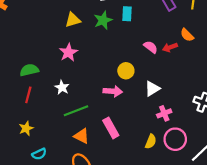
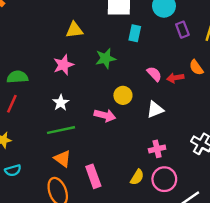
green star: (103, 20) -> (105, 58), moved
white star: (62, 87) -> (61, 103), moved
white triangle: (152, 89) -> (155, 110), moved
pink rectangle: (111, 128) -> (93, 176), moved

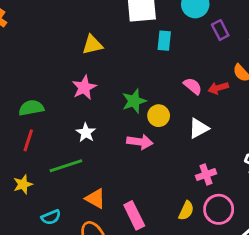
green star: (105, 58) -> (134, 101), moved
green line: (61, 130) -> (66, 166), moved
cyan semicircle: (13, 170) -> (51, 217), moved

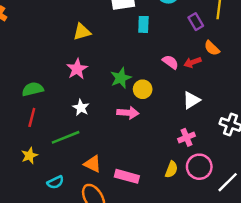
purple rectangle: (220, 30) -> (196, 22), moved
white triangle: (199, 128) -> (191, 100), moved
pink rectangle: (134, 215) -> (127, 176), turned -45

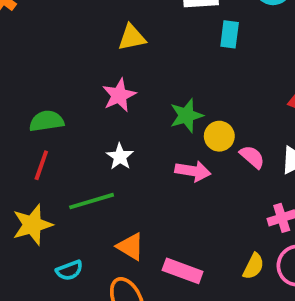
pink semicircle: (170, 62) -> (252, 157), moved
yellow star: (29, 156) -> (32, 225), size x1.5

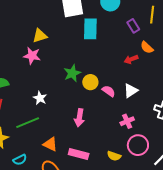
cyan rectangle: (230, 34) -> (90, 29), size x1.5
pink star: (119, 95) -> (32, 56), moved, turned -30
pink arrow: (193, 171) -> (79, 118), moved, turned 96
yellow semicircle: (253, 266) -> (114, 156), moved, turned 88

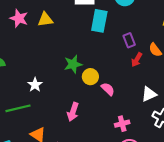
purple rectangle: (133, 26) -> (129, 40), moved
pink star: (32, 56) -> (19, 18), moved
red arrow: (131, 59) -> (137, 60), turned -48
white triangle: (131, 91) -> (149, 94), moved

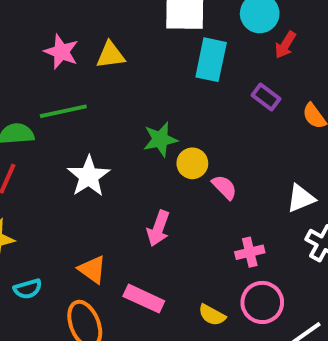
purple rectangle: (129, 40) -> (266, 97), turned -32
red arrow: (137, 60) -> (285, 45), moved
white star: (35, 85) -> (89, 176), size x1.5
green line: (18, 108) -> (63, 111), moved

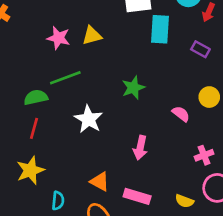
yellow circle: (192, 163) -> (209, 97), moved
cyan semicircle: (28, 289) -> (58, 201), turned -60

